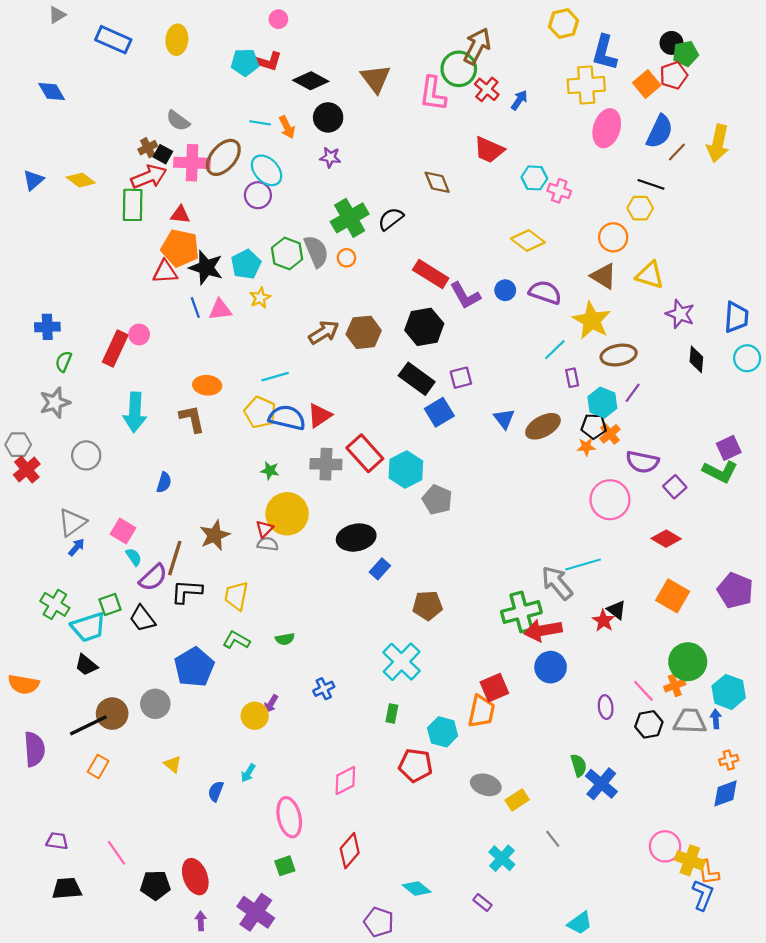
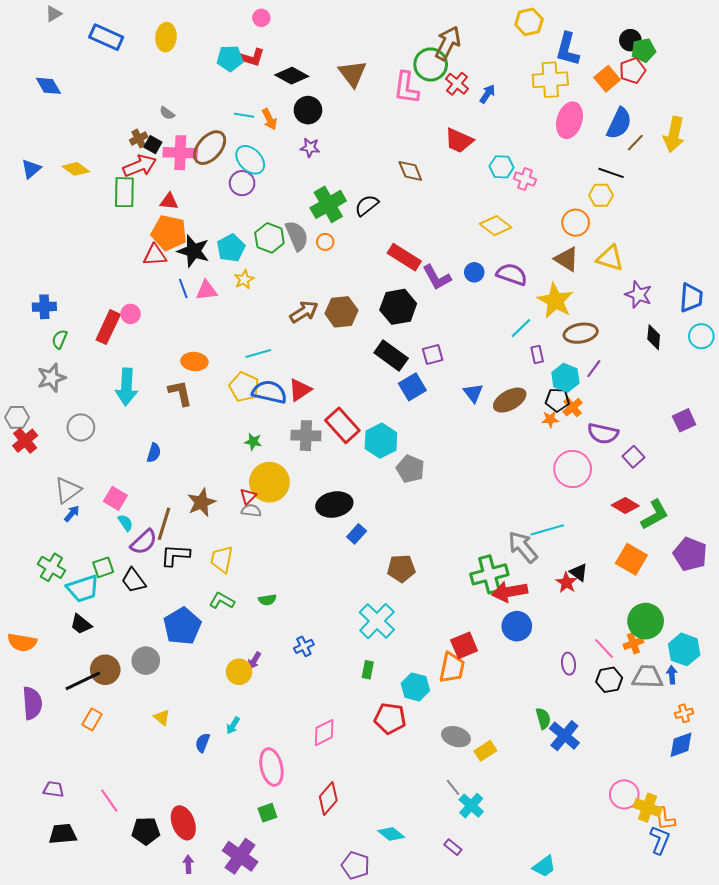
gray semicircle: (178, 121) -> (167, 113), size x0.7
green L-shape: (720, 472) -> (655, 515), moved, turned -56
gray line: (553, 839) -> (453, 787), moved

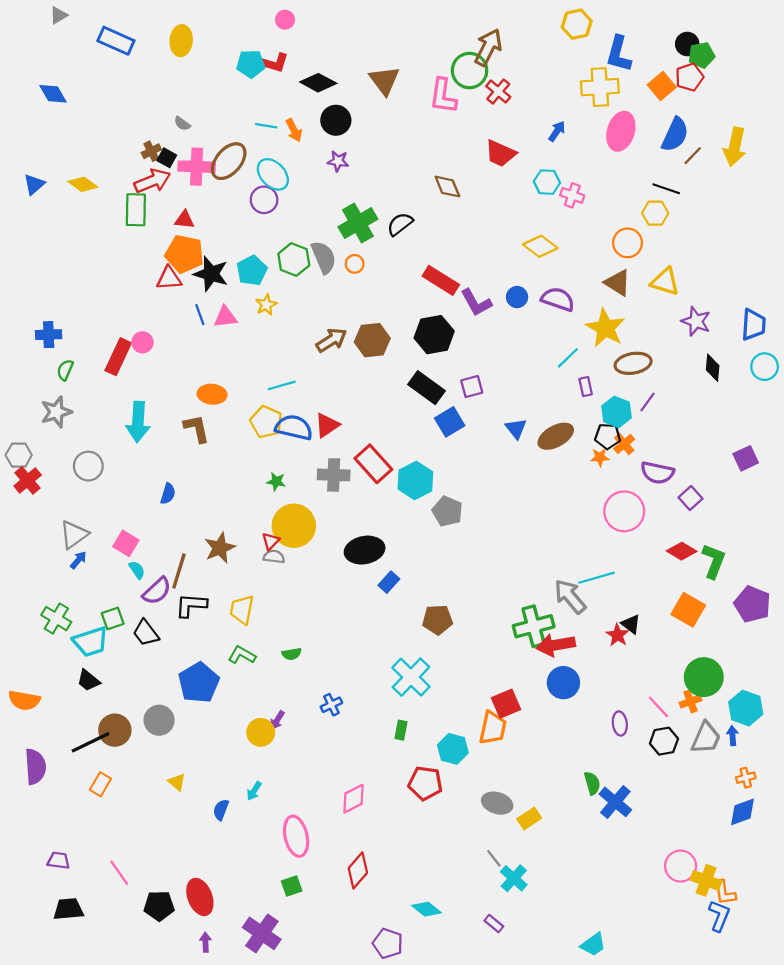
blue arrow: (487, 94) -> (557, 131), moved
green L-shape: (655, 515) -> (714, 561), turned -40
gray trapezoid: (648, 677) -> (706, 738), turned 112

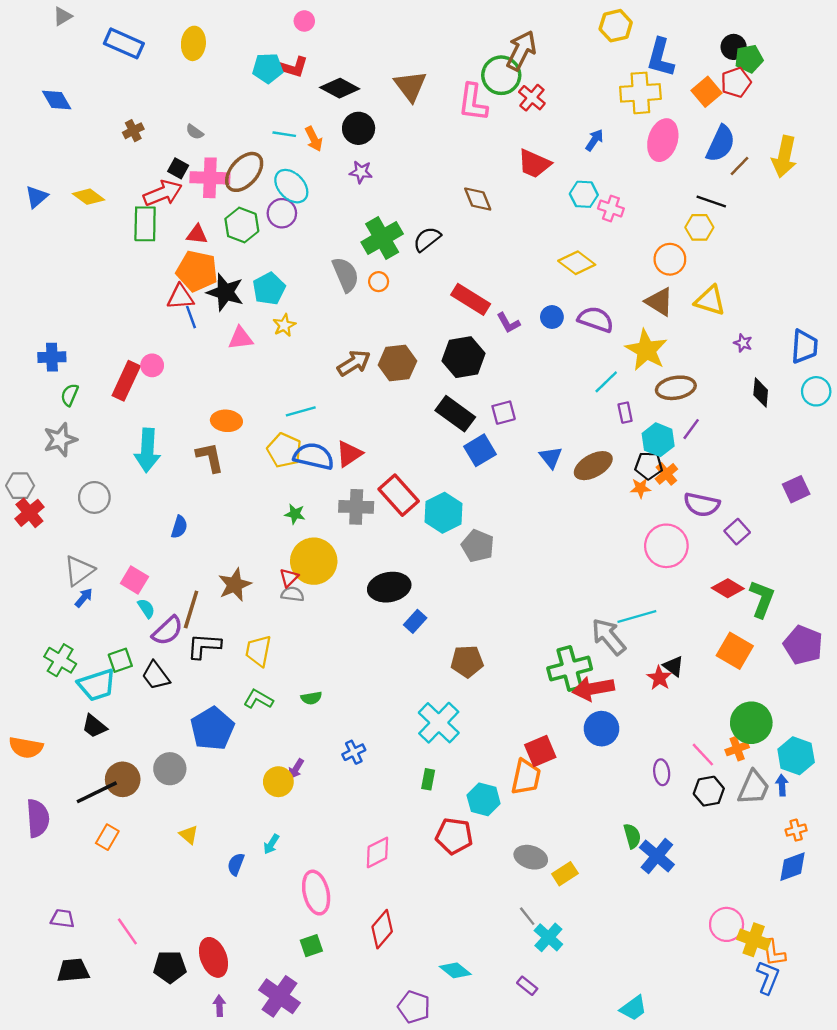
brown cross: (151, 151) -> (133, 131), moved
green hexagon: (294, 259) -> (242, 225), moved
purple L-shape: (476, 303) -> (508, 323), size x0.7
blue line: (200, 315) -> (191, 317), moved
purple star: (696, 321) -> (743, 343), size x0.6

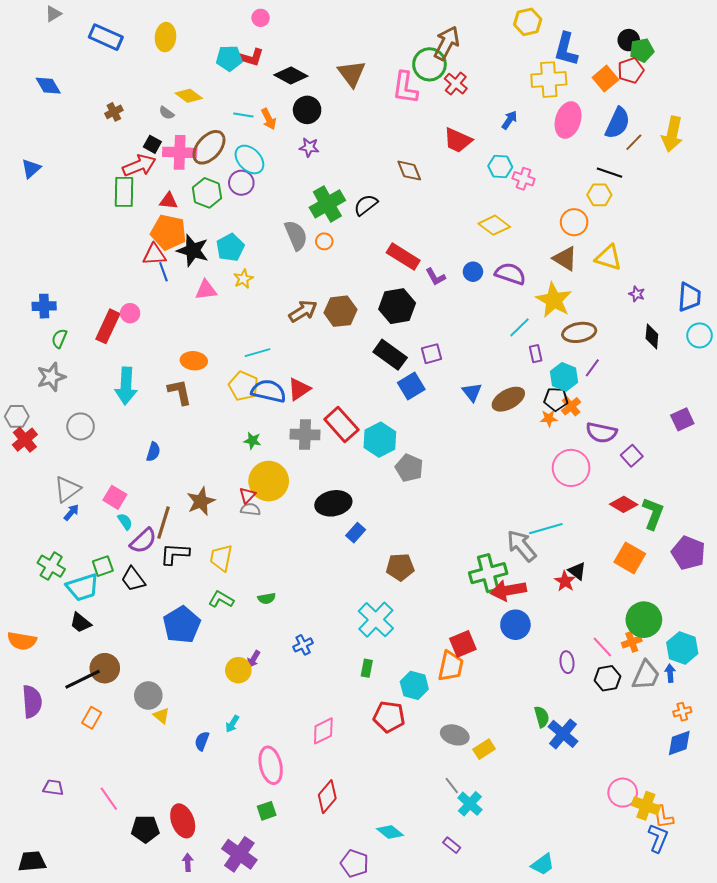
yellow diamond: (88, 197) -> (189, 96), moved
gray circle: (170, 769) -> (148, 695), moved
black trapezoid: (73, 970) -> (32, 861), moved

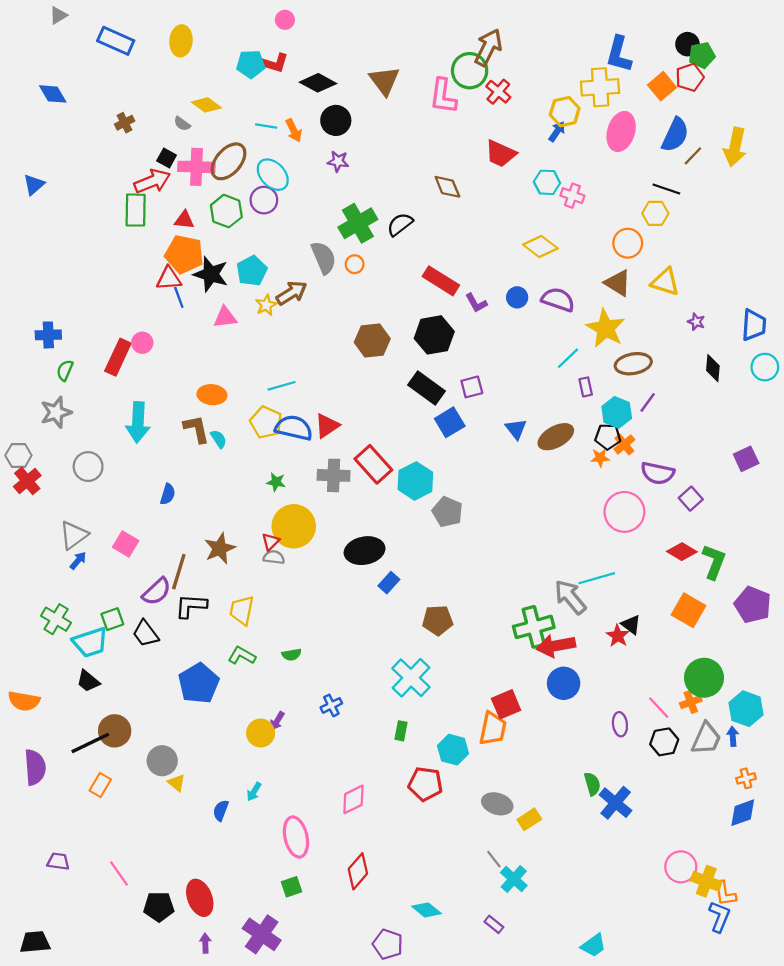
yellow hexagon: (528, 22) -> (565, 112), moved
brown arrow: (303, 311) -> (292, 293), moved
cyan semicircle: (125, 522) -> (219, 439), moved

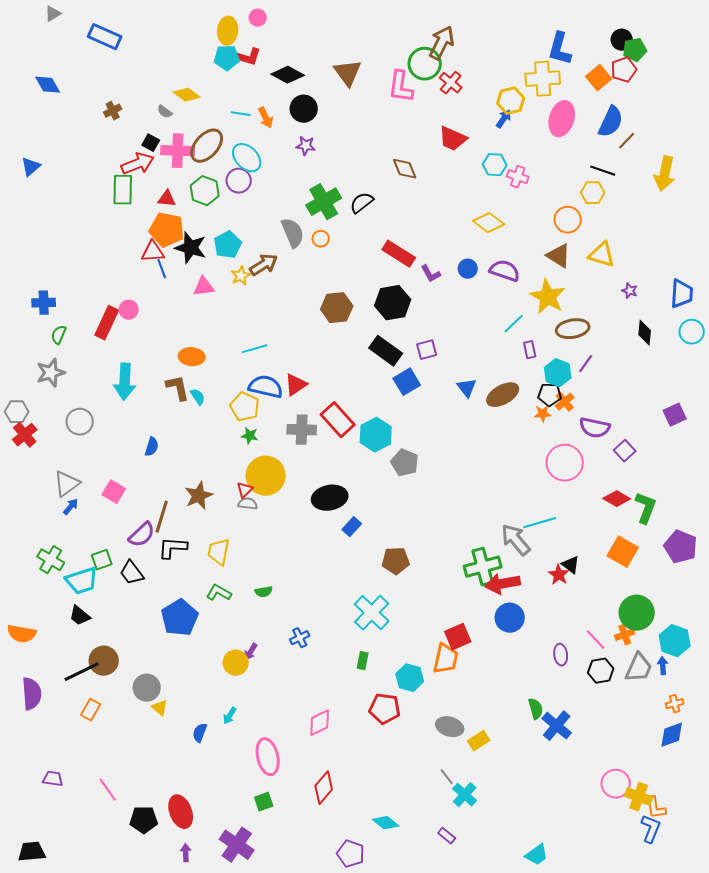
yellow ellipse: (181, 41) -> (228, 31), moved
yellow arrow: (735, 147) -> (665, 174), moved
yellow pentagon: (266, 422) -> (245, 407), moved

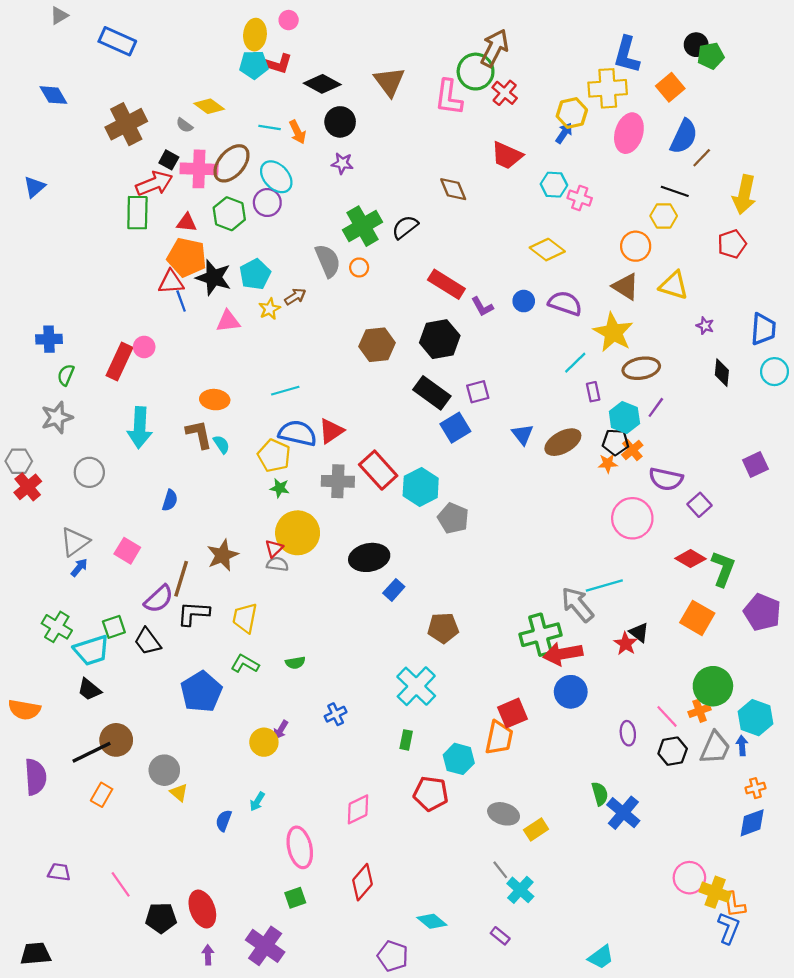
red pentagon: (624, 70) -> (732, 244), moved
brown cross: (113, 111) -> (126, 124), size x2.0
brown arrow: (264, 265) -> (295, 297), size x0.7

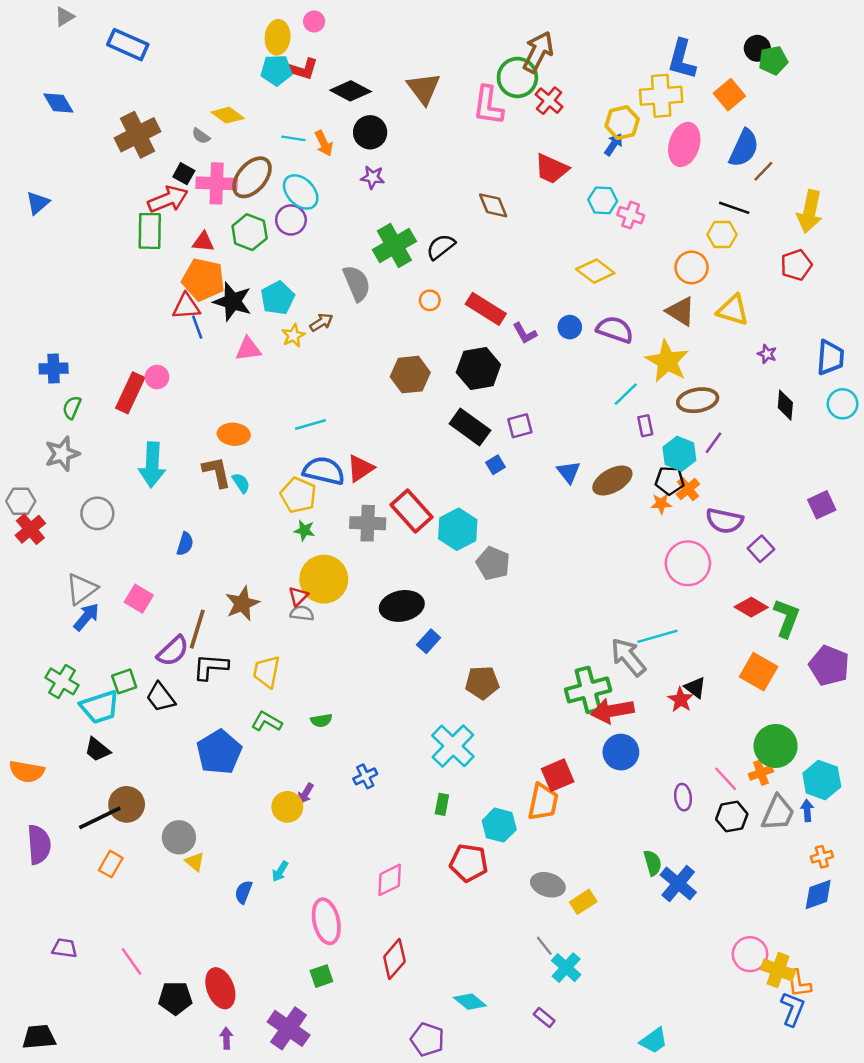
orange circle: (359, 267) -> (430, 300), moved
blue square: (455, 428) -> (496, 465), size x0.6
blue arrow: (79, 568) -> (86, 617), size x1.4

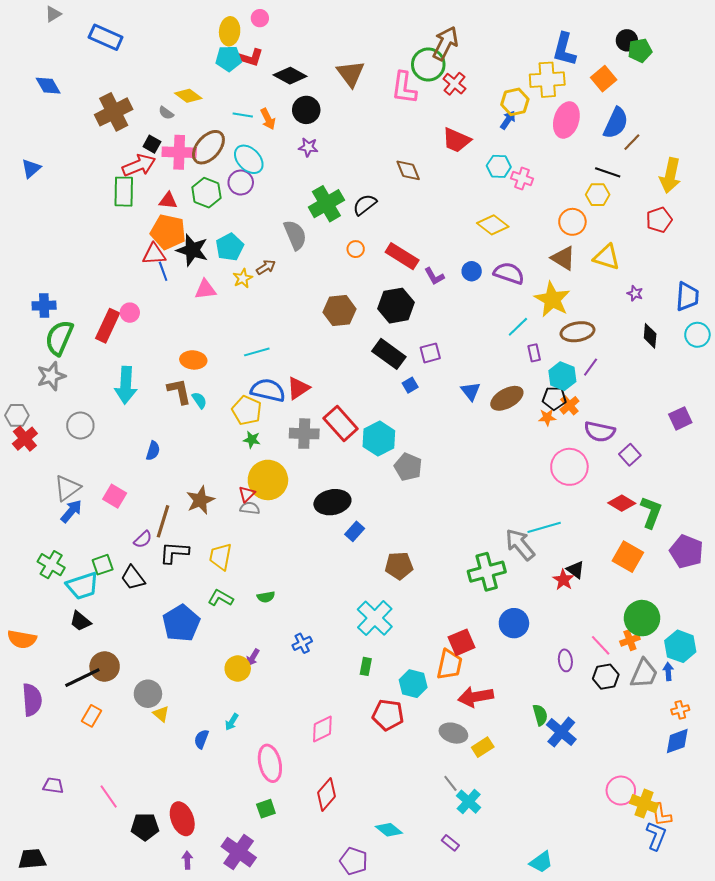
green semicircle: (72, 407) -> (59, 338), size x1.8
purple semicircle: (173, 651) -> (143, 539), size x0.7
red arrow: (612, 711) -> (476, 697), moved

